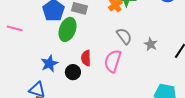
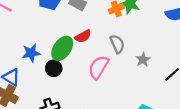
green ellipse: (68, 29) -> (62, 48), moved
red semicircle: (86, 58) -> (83, 36), moved, turned -133

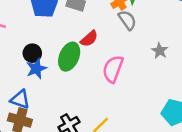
gray semicircle: (117, 44) -> (127, 20), moved
black circle: (54, 68) -> (32, 53), moved

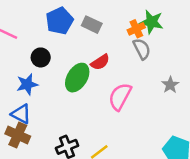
black circle: (32, 53) -> (41, 57), moved
blue star: (36, 69) -> (27, 84), moved

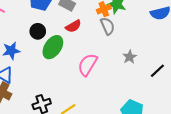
black circle: (41, 57) -> (38, 31), moved
red semicircle: (100, 62) -> (73, 26), moved

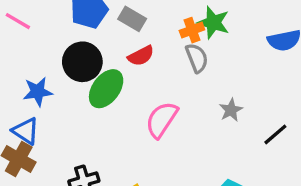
black circle: (38, 31) -> (82, 62), size x1.5

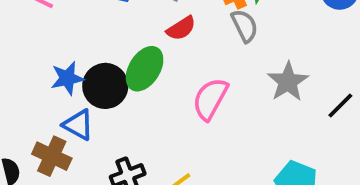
black circle: (82, 62) -> (105, 86), moved
gray star: (231, 110) -> (288, 82), size x1.5
blue triangle: (26, 131) -> (78, 125), moved

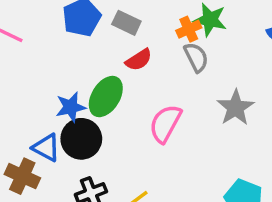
blue star: (67, 78) -> (71, 107), moved
black circle: (105, 86) -> (81, 139), moved

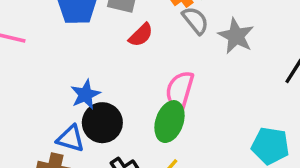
green ellipse: (106, 97) -> (169, 122), moved
gray star: (235, 108) -> (236, 36), moved

